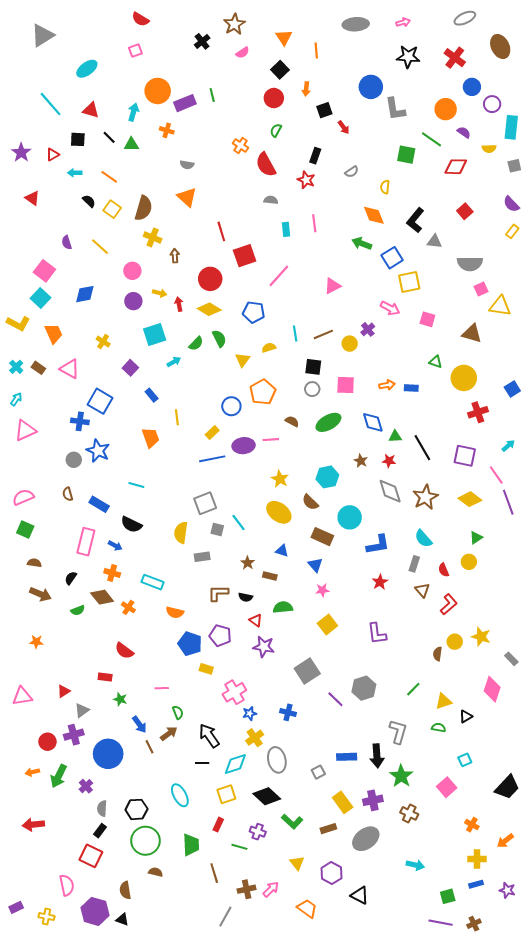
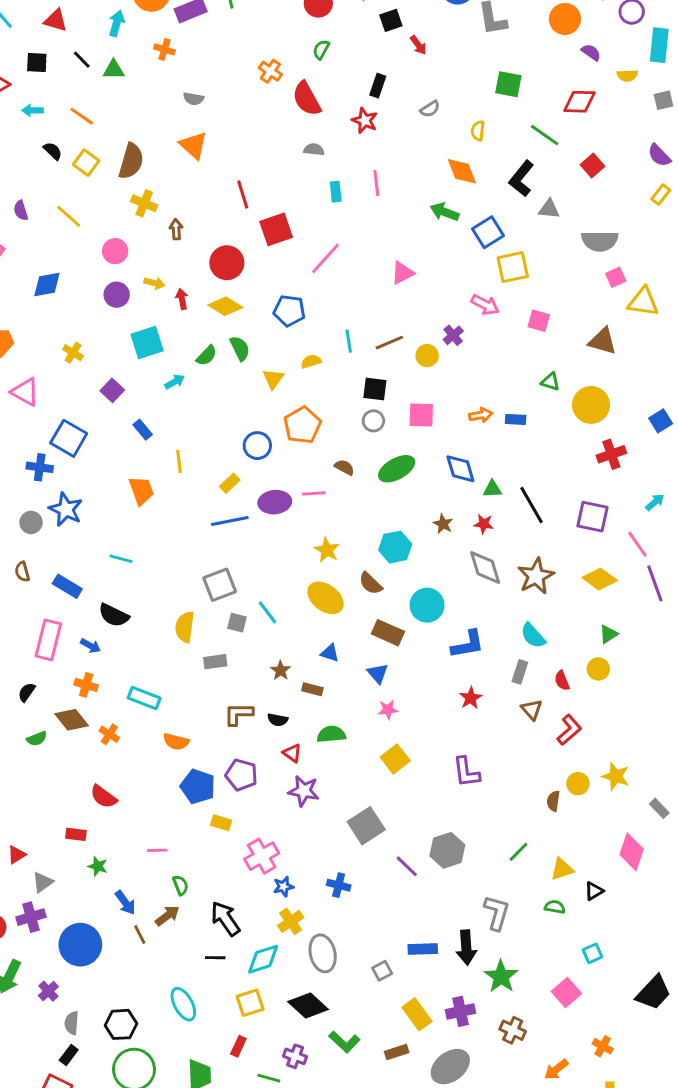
green line: (431, 139) -> (545, 135), moved
orange arrow: (505, 841) -> (556, 1069), moved

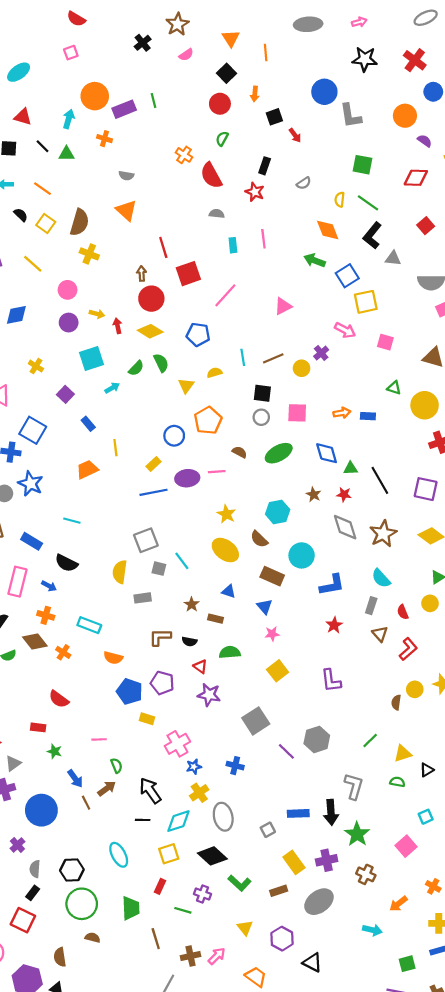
green line: (545, 135) -> (368, 203), moved
brown arrow: (176, 229) -> (142, 274), moved
orange trapezoid: (141, 491) -> (87, 469), turned -95

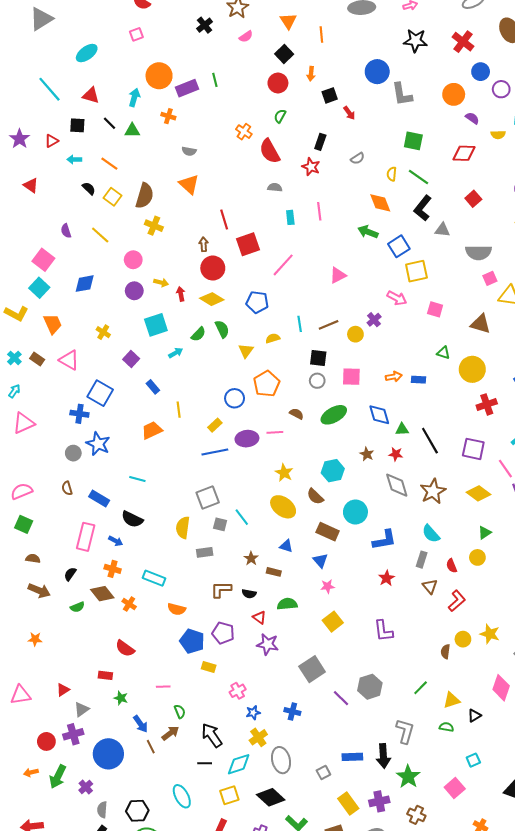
pink cross: (177, 744) -> (238, 691), size x0.7

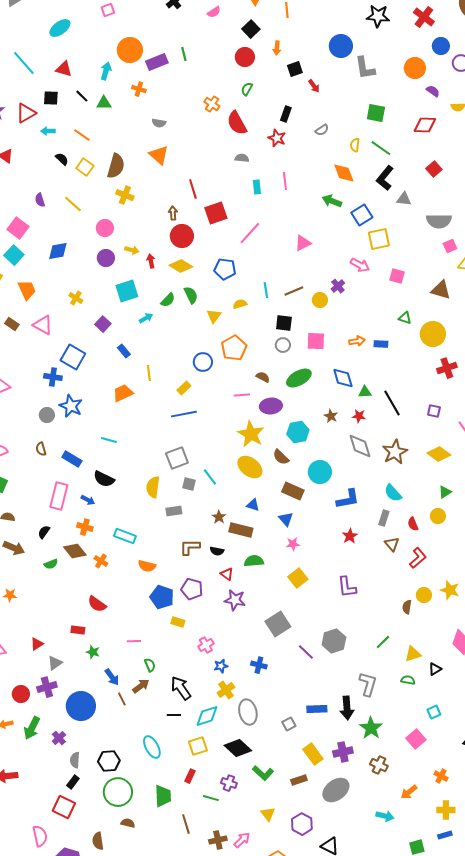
red triangle: (52, 141) -> (26, 113), size x1.5
purple ellipse: (247, 439) -> (271, 406), moved
purple square: (473, 449) -> (434, 411), size x0.6
yellow star: (284, 473) -> (251, 434), size x1.5
brown rectangle: (274, 572) -> (241, 530), size x1.6

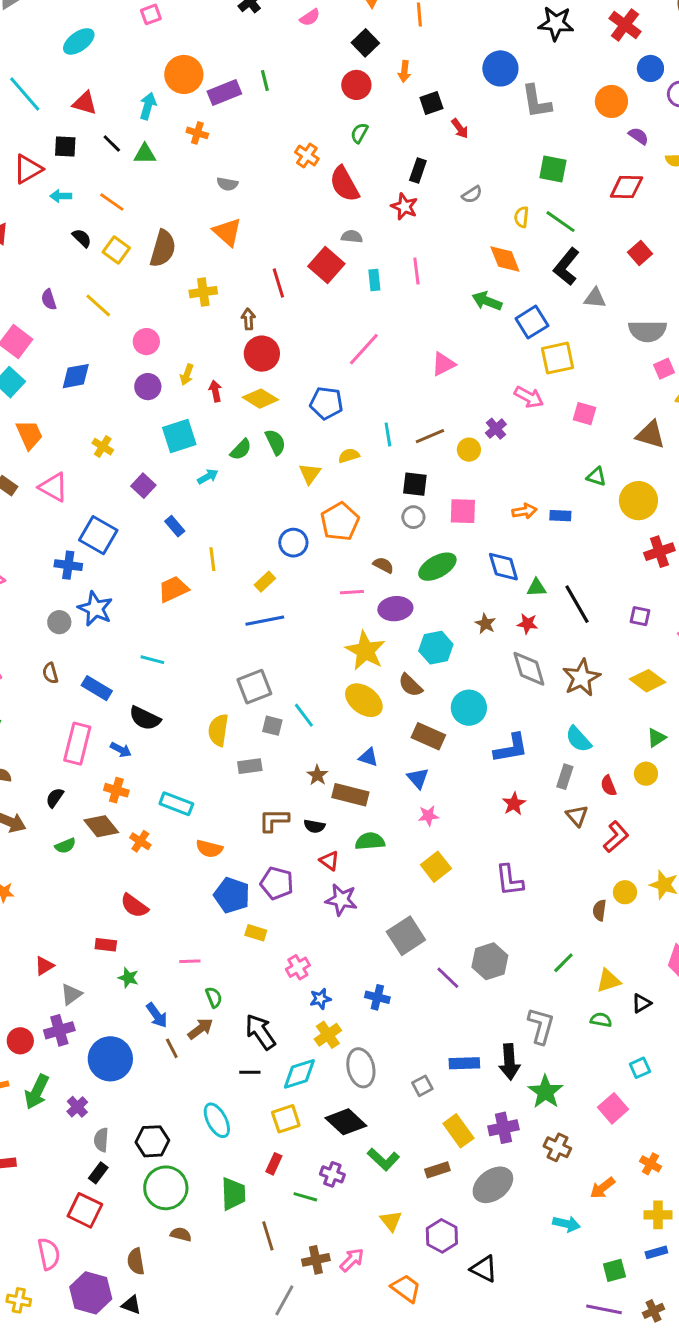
yellow cross: (125, 195) -> (203, 292), moved, turned -30
red square: (216, 213) -> (326, 265), moved, turned -30
yellow arrow: (132, 250) -> (187, 375), turned 96

